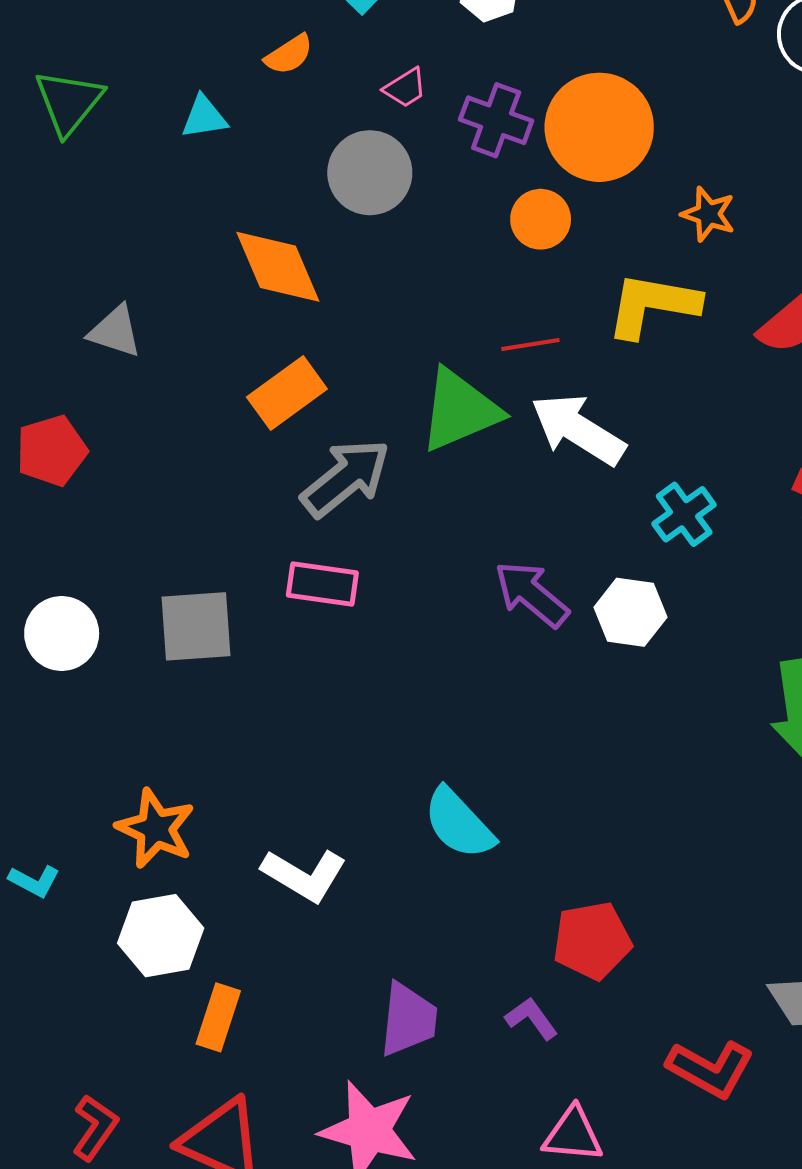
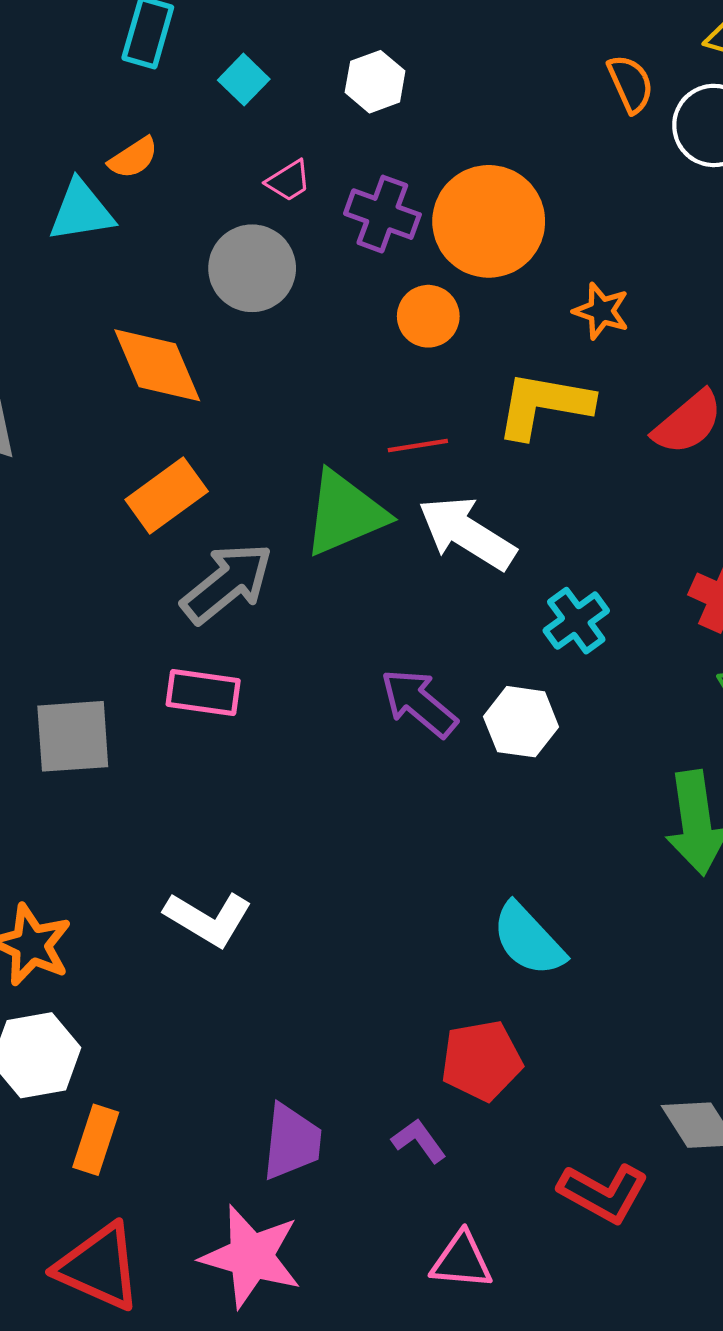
orange semicircle: (289, 55) -> (133, 158), moved
cyan triangle: (204, 117) -> (81, 211), size x1.4
cyan semicircle: (459, 823) -> (528, 940), moved
white L-shape: (304, 875) -> (208, 919), moved

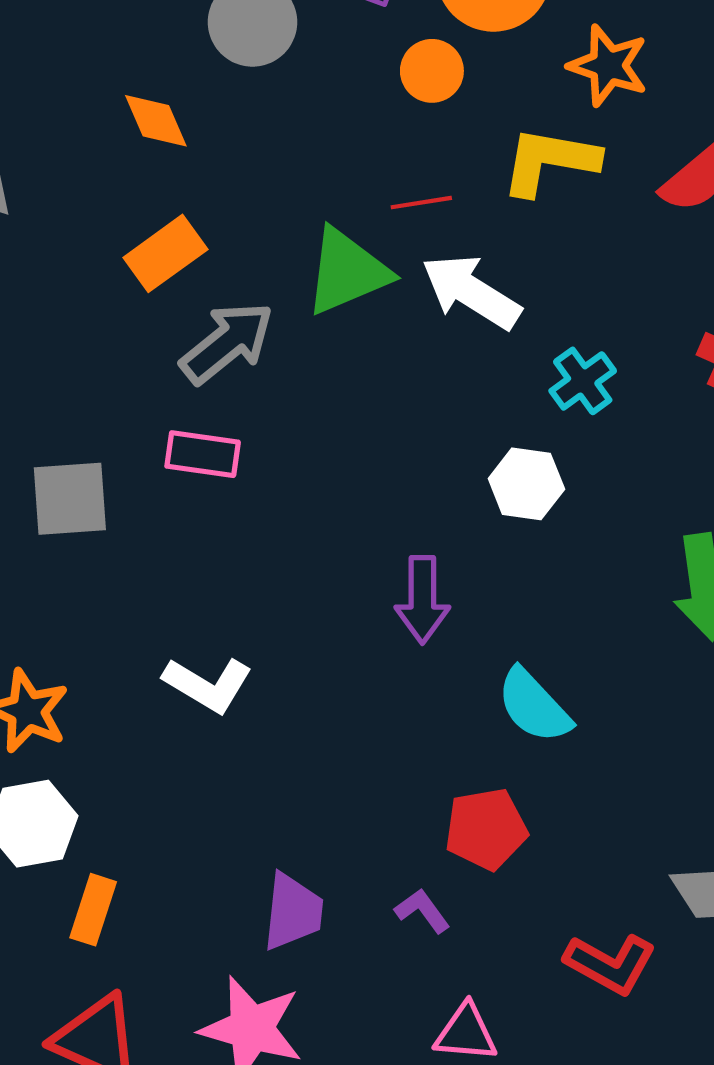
orange star: (601, 311) -> (608, 66), size x1.4
orange diamond: (157, 365) -> (156, 121), size x0.7
purple arrow: (419, 703) -> (422, 600), moved, turned -130

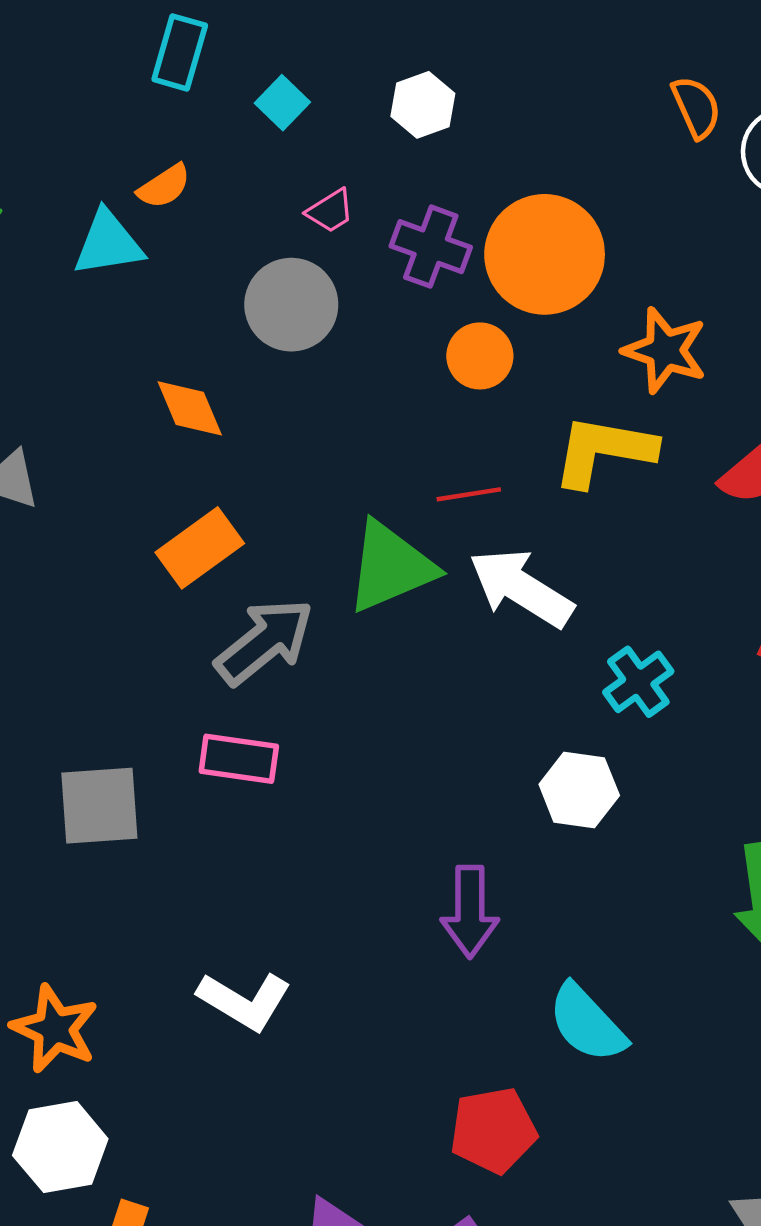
red pentagon: (486, 829) -> (493, 1130), moved

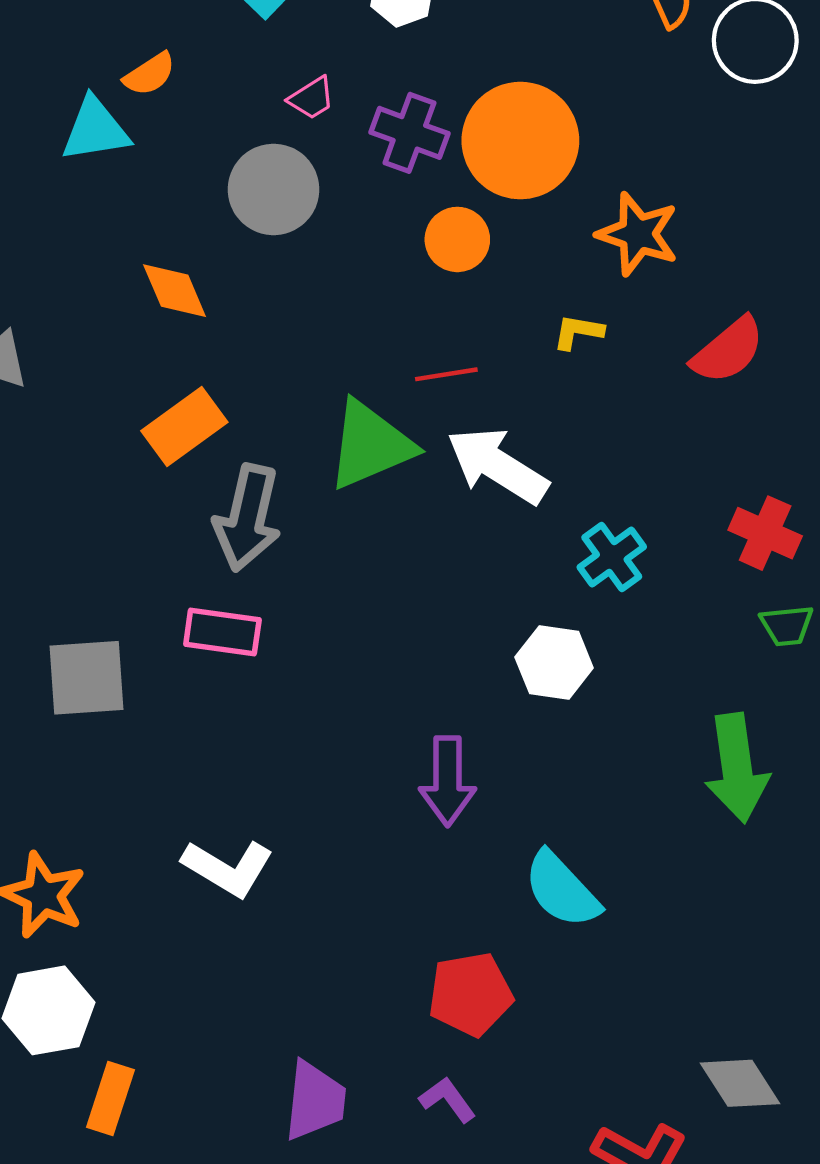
yellow L-shape: (604, 451) -> (578, 332), size x0.5
gray arrow: (265, 642) -> (247, 518), turned 142

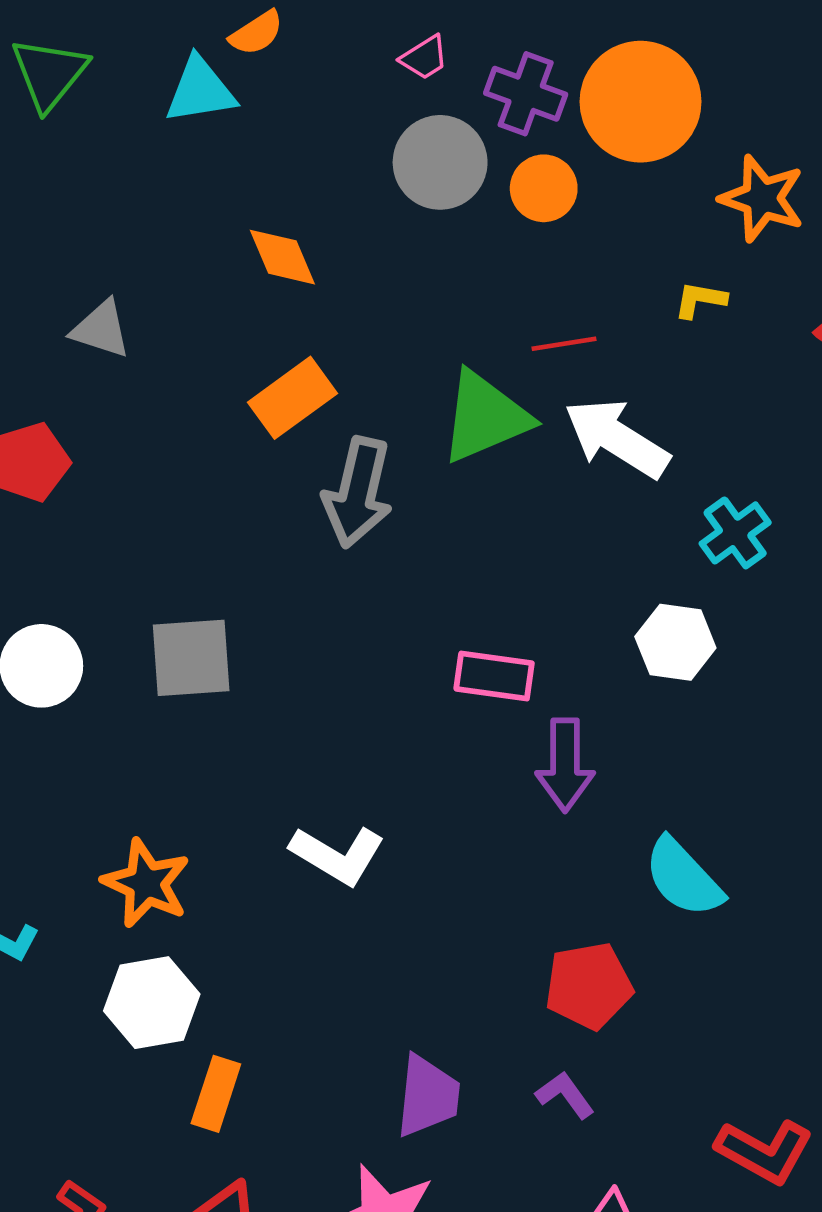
gray circle: (274, 189) -> (440, 162), moved
orange circle: (457, 239) -> (544, 188), moved
pink rectangle: (222, 632) -> (494, 676), moved

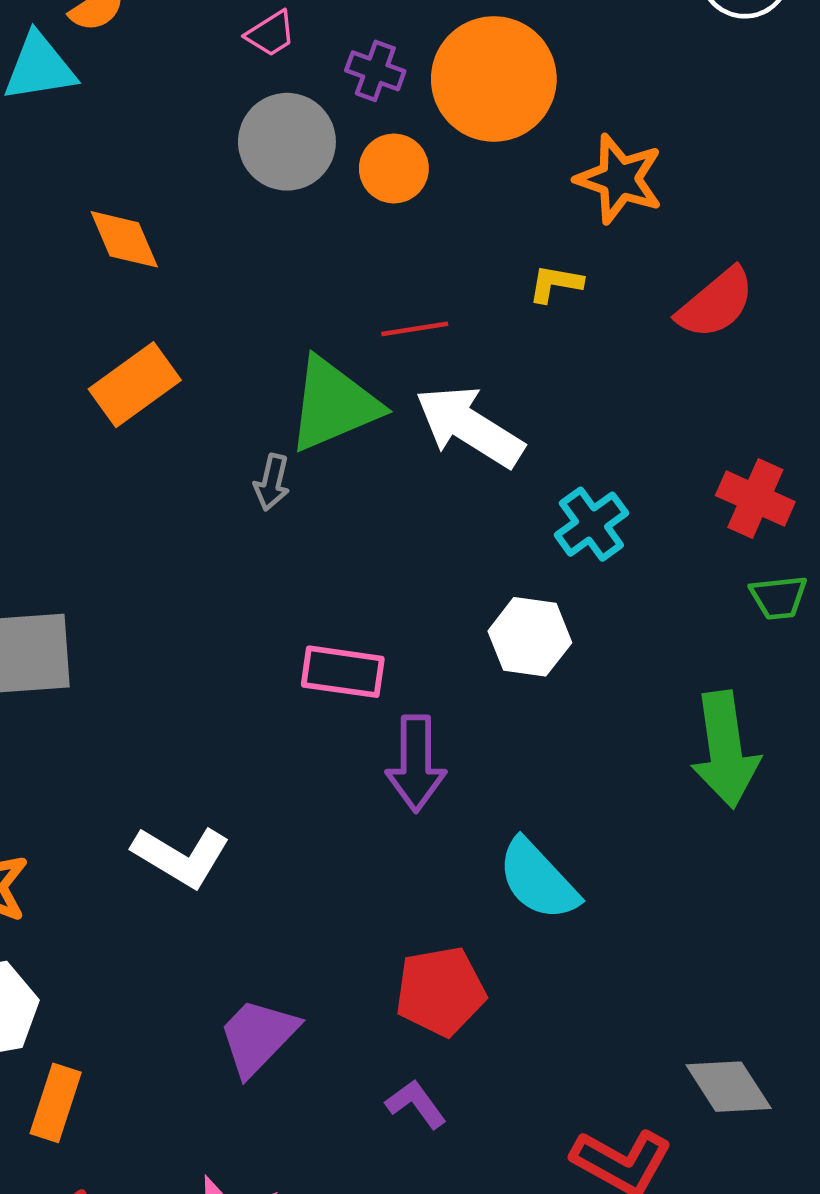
purple cross: (526, 94) -> (375, 71), size x0.7
gray arrow: (358, 492) -> (272, 482), moved, size x0.5
purple trapezoid: (428, 1096) -> (258, 1037), moved, turned -142

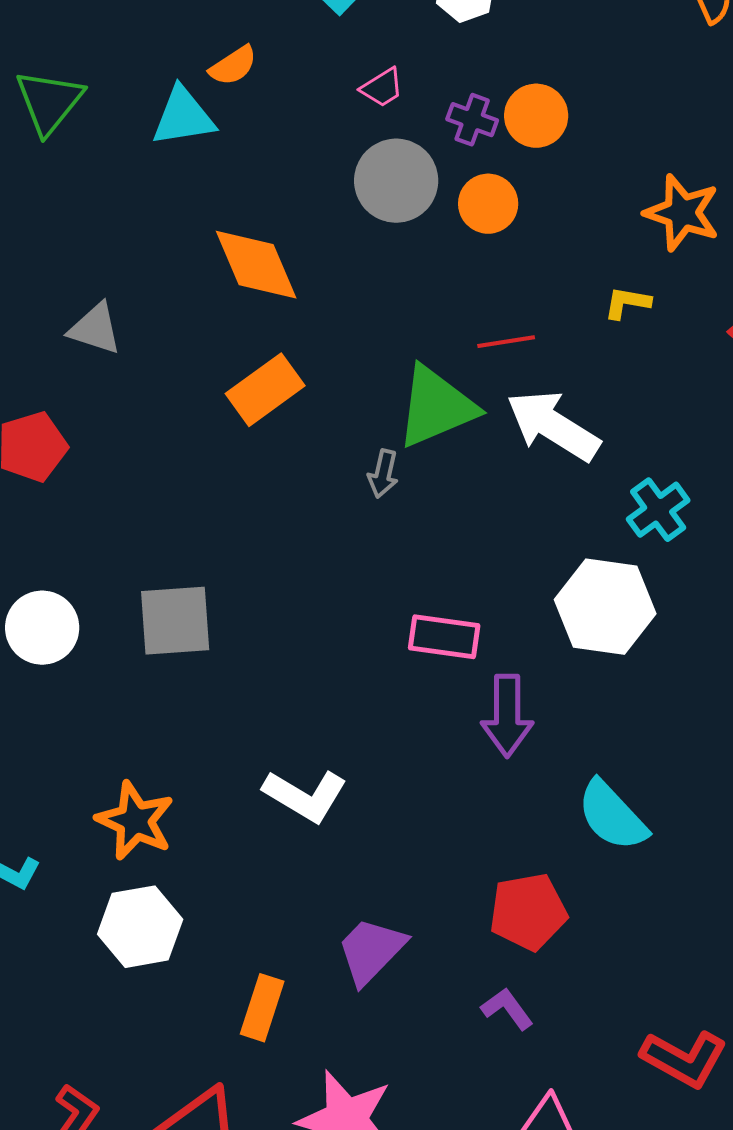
orange circle: (494, 79) -> (536, 116), moved, size x0.6
orange diamond: (124, 239) -> (256, 265), size x1.4
white hexagon: (530, 637) -> (605, 607), size x1.4
orange rectangle: (56, 1103) -> (262, 1008), moved

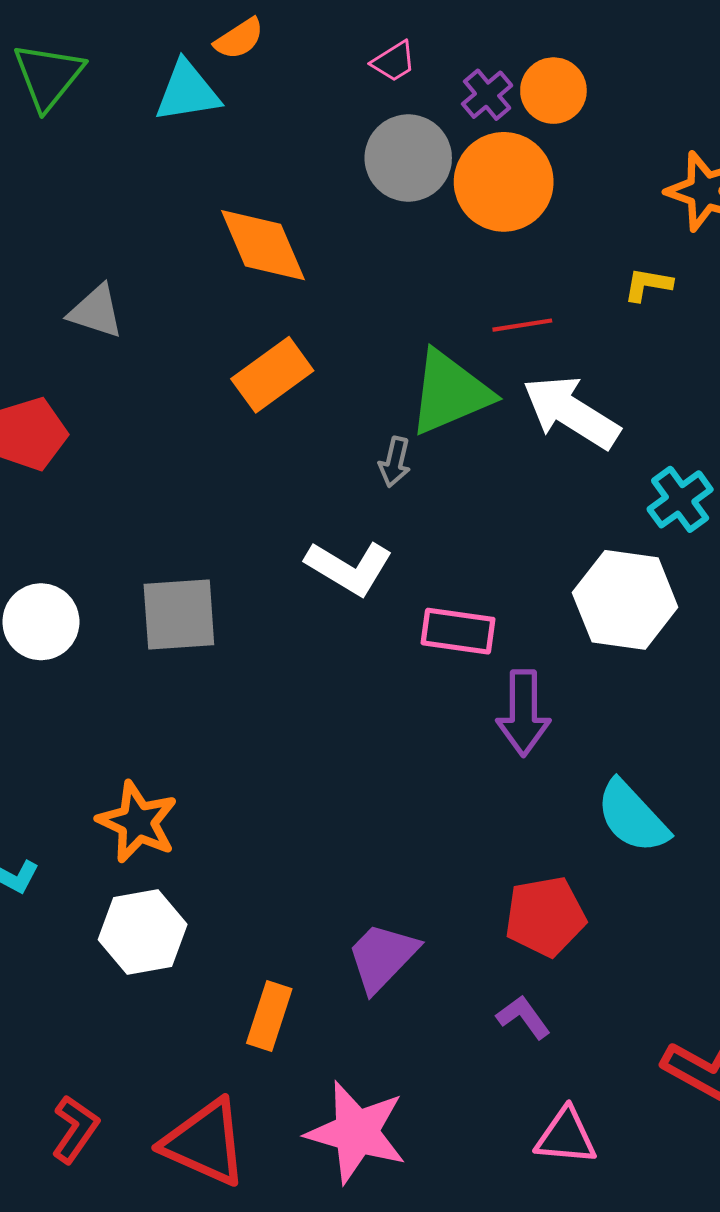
purple cross: (472, 120) -> (487, 95), turned 30
orange circle: (488, 204) -> (504, 182), size x1.6
white L-shape: (305, 796) -> (349, 568), moved

